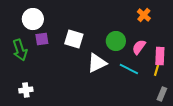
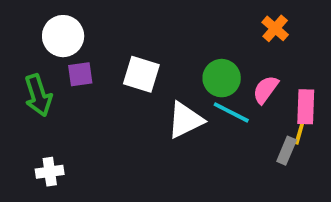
cyan line: (129, 69) -> (231, 112), moved
gray rectangle: (162, 94) -> (287, 151), moved

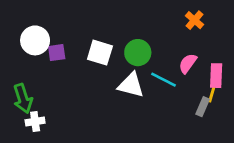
white circle: (63, 36) -> (35, 40), moved
green circle: (222, 78) -> (138, 53), moved
green arrow: (38, 95) -> (23, 99), moved
white triangle: (185, 120) -> (131, 85), turned 40

